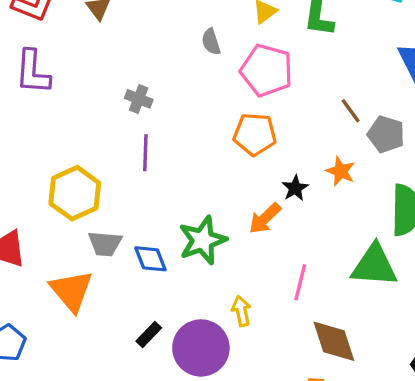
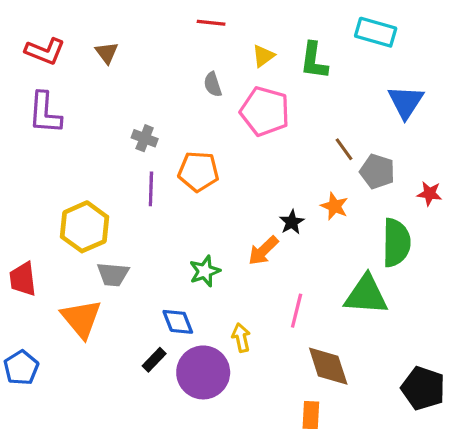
orange pentagon: (255, 134) -> (198, 171), moved
green star: (203, 240) -> (205, 271), size x0.7
blue diamond: (150, 259) -> (178, 322), moved

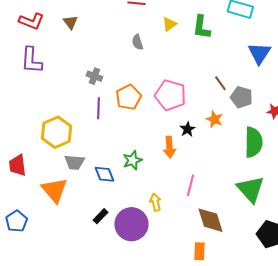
pink pentagon: (265, 111) -> (170, 95), moved
orange pentagon: (198, 171) -> (128, 97), turned -30
orange arrow: (263, 251) -> (169, 147), turned -50
green triangle: (366, 295) -> (250, 189), moved, turned 44
blue diamond: (178, 322) -> (104, 174), moved

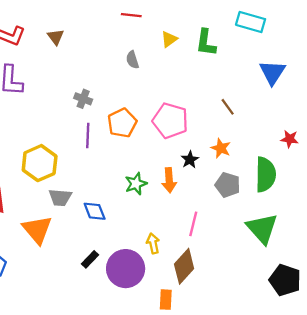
gray pentagon: (241, 97) -> (228, 185), moved
green star: (132, 160) -> (136, 184), moved
brown diamond: (210, 220) -> (184, 266), moved, turned 60
orange rectangle: (199, 251) -> (166, 300), moved

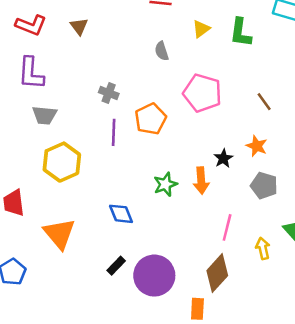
pink pentagon: (170, 121) -> (202, 93), moved
gray trapezoid: (60, 197) -> (45, 115), moved
yellow arrow: (153, 243) -> (263, 248), moved

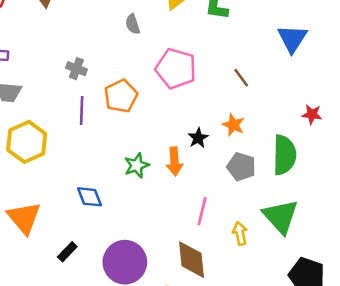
black rectangle: (116, 266) -> (67, 252), moved
brown diamond: (217, 273) -> (192, 260), turned -48

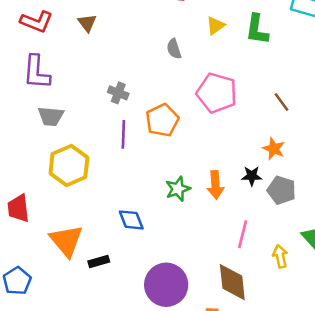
black star: (198, 138) -> (252, 176), moved, turned 30
black rectangle: (67, 252) -> (99, 261), moved, turned 30

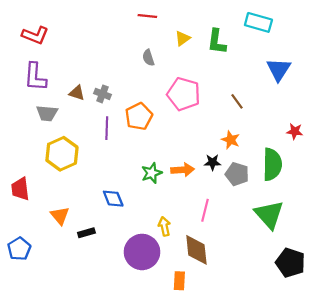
brown triangle: (87, 23) -> (77, 93), moved, turned -35
orange arrow: (215, 185) -> (183, 170), turned -90
orange triangle: (66, 241) -> (60, 216), size x0.7
yellow arrow: (280, 256) -> (164, 226), moved

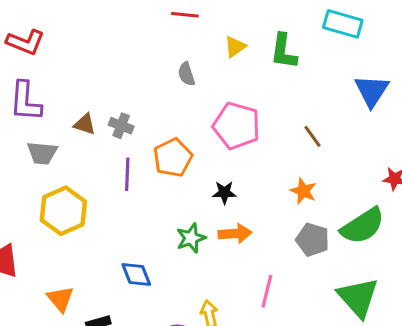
black star: (212, 162) -> (224, 193), moved
green semicircle: (272, 164) -> (363, 226), turned 56

